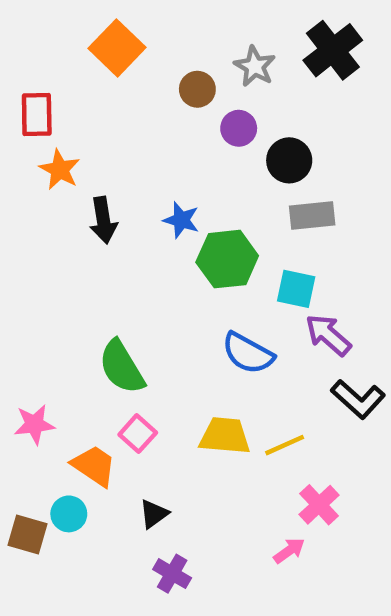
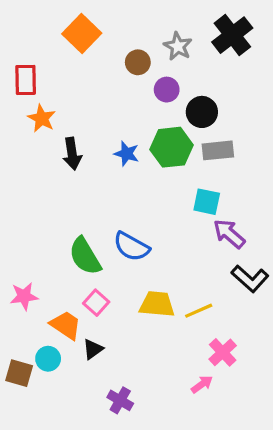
green hexagon: (227, 259) -> (171, 147), moved
blue semicircle: (248, 353) -> (131, 247), moved
black triangle: (154, 514) -> (93, 349), moved

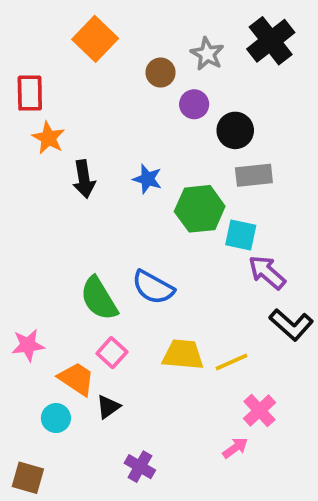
green hexagon: (171, 147) -> (200, 209), moved
brown square: (19, 373) -> (28, 478), moved

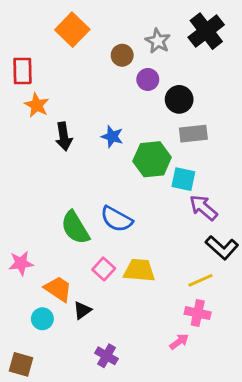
pink square: (112, 353) -> (104, 269), moved
yellow line: (231, 362) -> (201, 280), moved
pink cross: (259, 411) -> (198, 313), turned -35

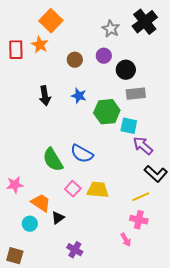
brown circle: (122, 55) -> (75, 60), moved
orange star: (37, 105) -> (40, 45), moved
pink arrow: (179, 342) -> (126, 240), turned 96

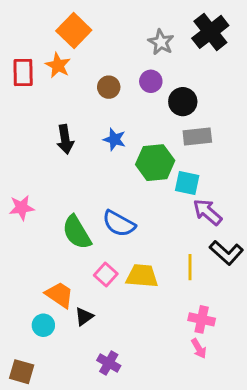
pink star: (15, 185) -> (22, 208), moved
yellow line: (141, 197) -> (190, 267), moved, turned -66
pink arrow: (126, 240) -> (199, 348), moved

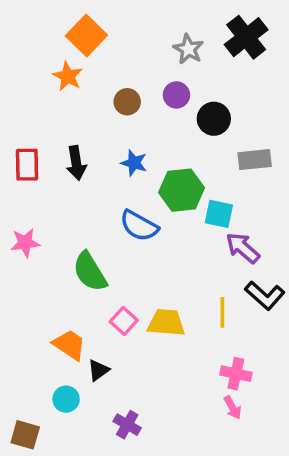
red rectangle: (23, 73) -> (27, 165), moved
gray rectangle: (197, 136) -> (255, 160), moved
blue semicircle: (119, 224) -> (139, 226), moved
cyan circle: (43, 325) -> (66, 399), moved

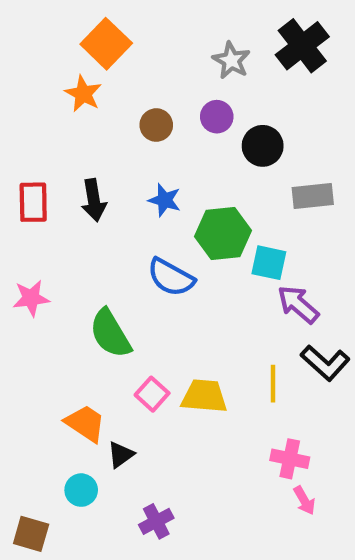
pink arrow: (233, 408) -> (304, 500), moved
purple cross: (127, 425) -> (156, 521), turned 32

